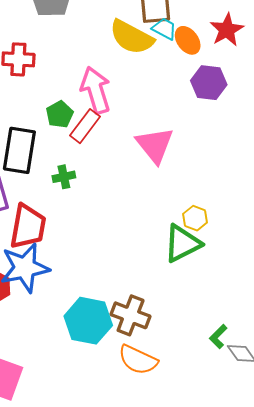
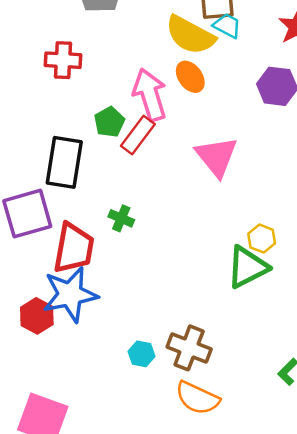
orange ellipse: (188, 40) -> (190, 77), moved
green cross: (64, 177) -> (121, 218), moved, turned 35
cyan hexagon: (88, 321) -> (141, 354), size x0.5

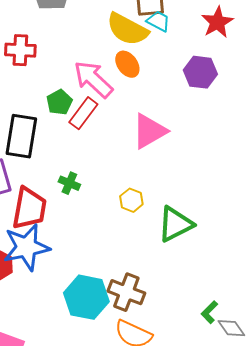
pink arrow: (150, 95) -> (93, 79), turned -30
pink triangle: (216, 156) -> (149, 131), turned 39
yellow hexagon: (262, 239) -> (131, 200), moved
cyan hexagon: (141, 354) -> (86, 297), size x2.0

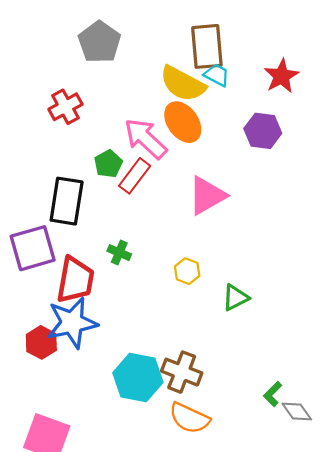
red cross: (20, 50) -> (65, 107), turned -32
orange ellipse: (127, 64) -> (183, 122), size x1.4
green triangle: (175, 224) -> (235, 298), size x0.7

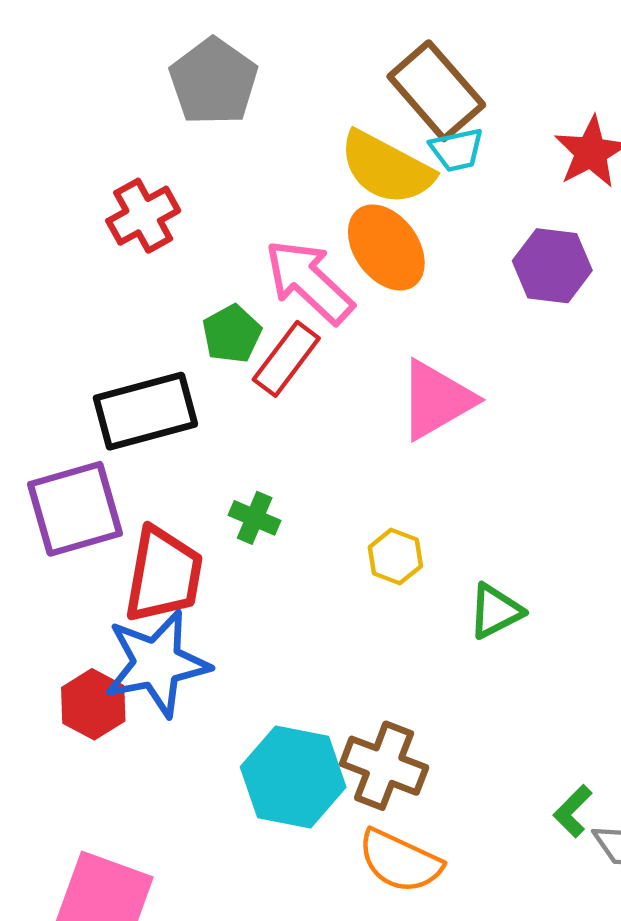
brown rectangle: (207, 46) -> (436, 91), turned -36
cyan trapezoid: (217, 75) -> (457, 150), turned 140
black rectangle: (67, 201) -> (145, 411), turned 66

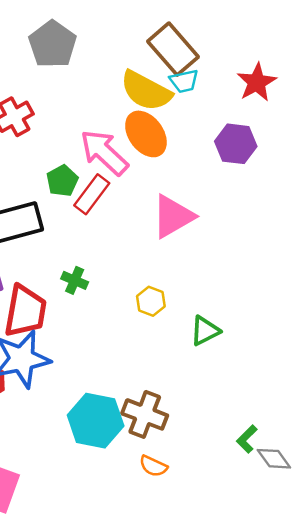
orange semicircle: (400, 861) -> (153, 466), size x0.6

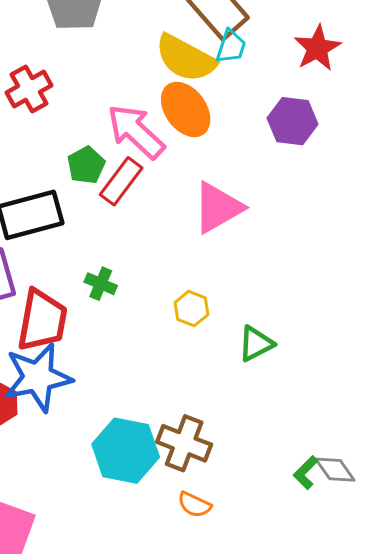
cyan trapezoid: (184, 81) -> (231, 47), turned -60
gray diamond: (274, 459) -> (335, 470), moved

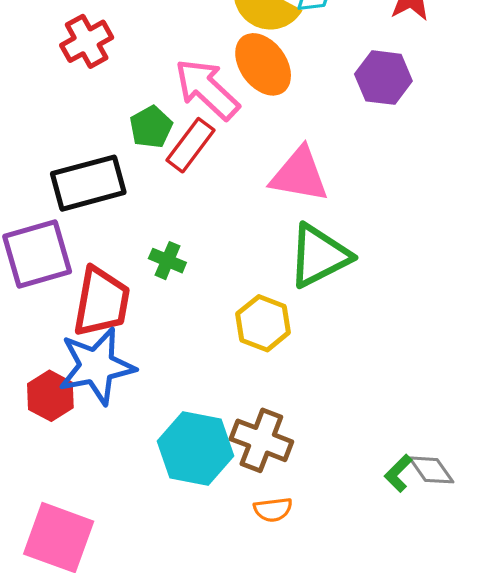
pink triangle: (218, 208) -> (299, 175), turned 40
yellow hexagon: (191, 309) -> (263, 323), moved, size x1.4
green triangle: (256, 344) -> (319, 256), moved, size x1.6
orange semicircle: (194, 505) -> (273, 510), turned -32

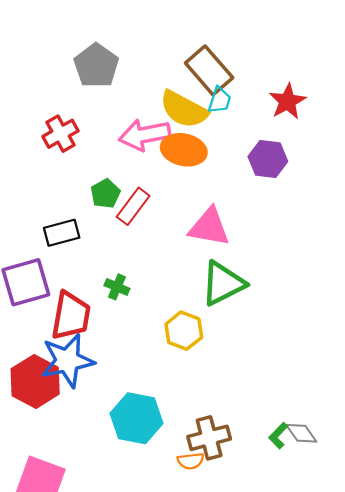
orange ellipse: (263, 64) -> (184, 150), turned -42
pink arrow: (207, 89) -> (145, 135), moved, turned -54
black rectangle: (88, 183) -> (62, 233), size x0.7
red hexagon: (50, 396) -> (35, 381), size x1.5
brown cross: (261, 440) -> (209, 438), moved, turned -36

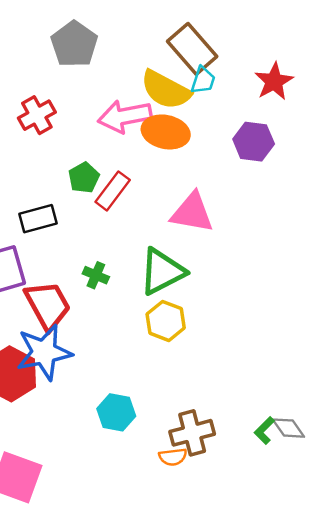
green triangle: (223, 283) -> (162, 272), moved
red trapezoid: (71, 316) -> (48, 305), turned -39
cyan hexagon: (137, 418) -> (116, 412), size x0.7

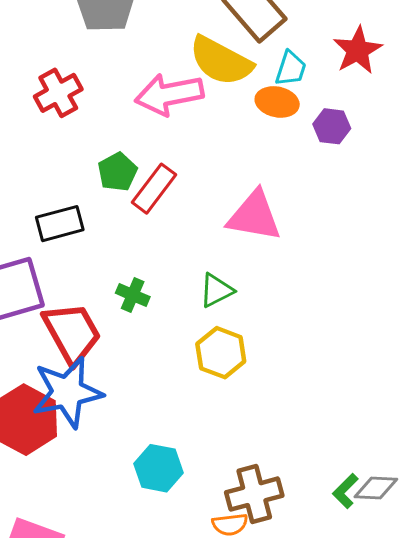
cyan trapezoid: (203, 80) -> (291, 69), moved
orange ellipse: (166, 132) -> (277, 102), moved, size x0.7
purple hexagon: (254, 142) -> (332, 126), size x0.7
green triangle: (162, 272) -> (216, 290), size x0.6
gray diamond: (288, 428) -> (376, 488), turned -52

